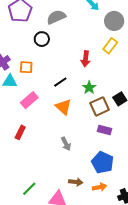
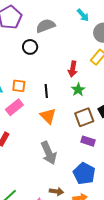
orange square: (26, 67) -> (19, 86), moved
black line: (60, 82) -> (46, 91), turned -64
green star: (89, 88) -> (78, 90), moved
gray arrow: (66, 144) -> (49, 153), size x1.6

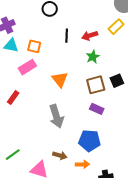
red arrow: (73, 69) -> (90, 36), turned 56
black line: (46, 91) -> (67, 36), moved
blue pentagon: (84, 173) -> (89, 141), turned -30

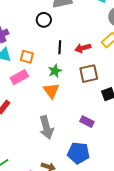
green star: (93, 57) -> (55, 71), moved
brown square: (96, 85) -> (89, 74), moved

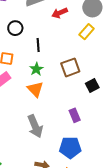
black circle: (44, 20) -> (15, 28), moved
red arrow: (83, 48) -> (60, 13), moved
purple rectangle: (87, 122) -> (75, 115), turned 48

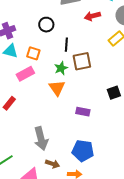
brown square: (70, 67) -> (82, 61), moved
purple rectangle: (75, 115) -> (83, 112), moved, turned -64
gray arrow: (35, 126) -> (41, 139), moved

